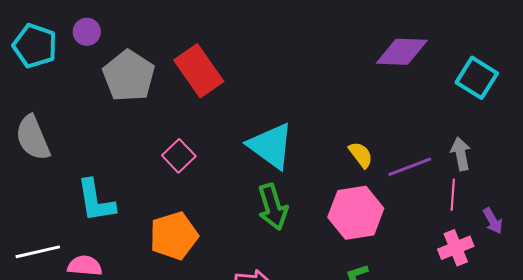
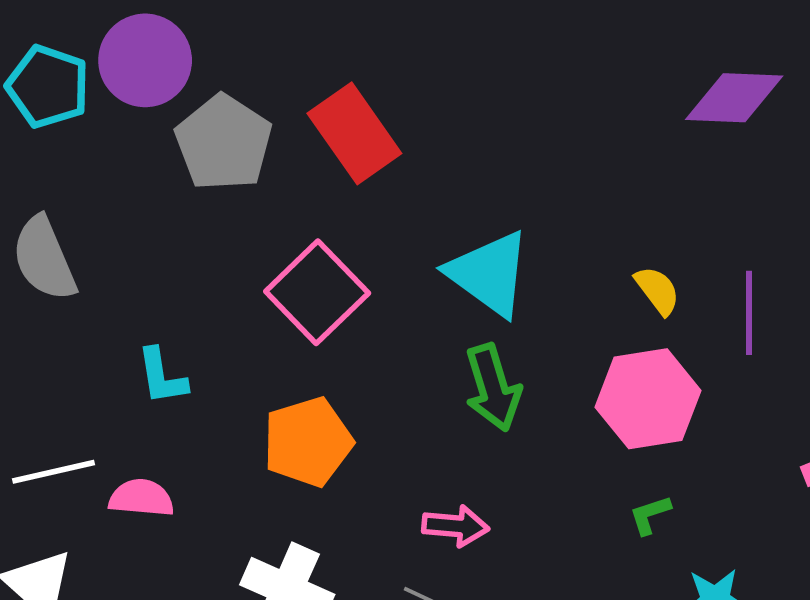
purple circle: (87, 32) -> (145, 60), size x1.8
pink square: (179, 156) -> (317, 292), size x1.6
purple line: (410, 167) -> (749, 313), turned -69
cyan L-shape: (96, 201) -> (162, 376), size x0.7

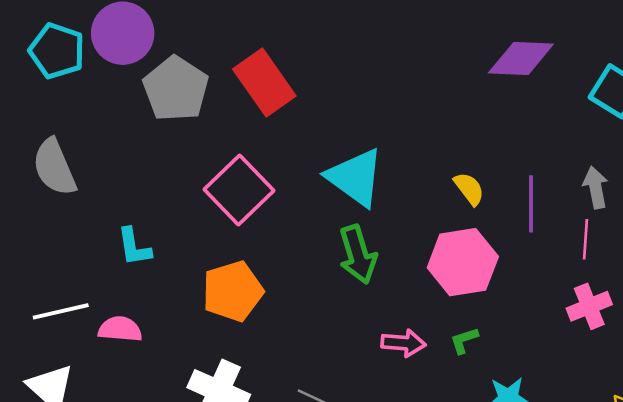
pink arrow: (455, 526) -> (403, 343), moved

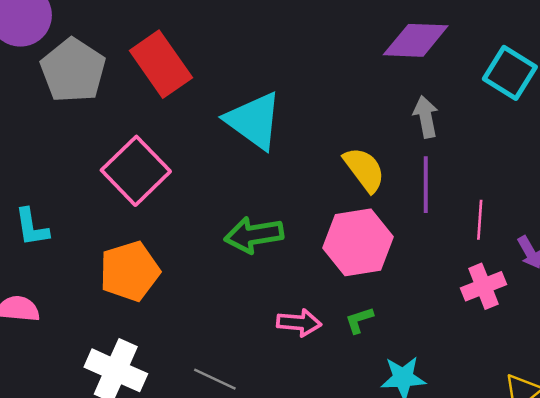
cyan triangle: (355, 177) -> (254, 121), moved
gray arrow: (596, 187) -> (426, 117), moved
yellow semicircle: (469, 189) -> (364, 170), size x1.4
green arrow: (358, 254) -> (254, 235), turned 98

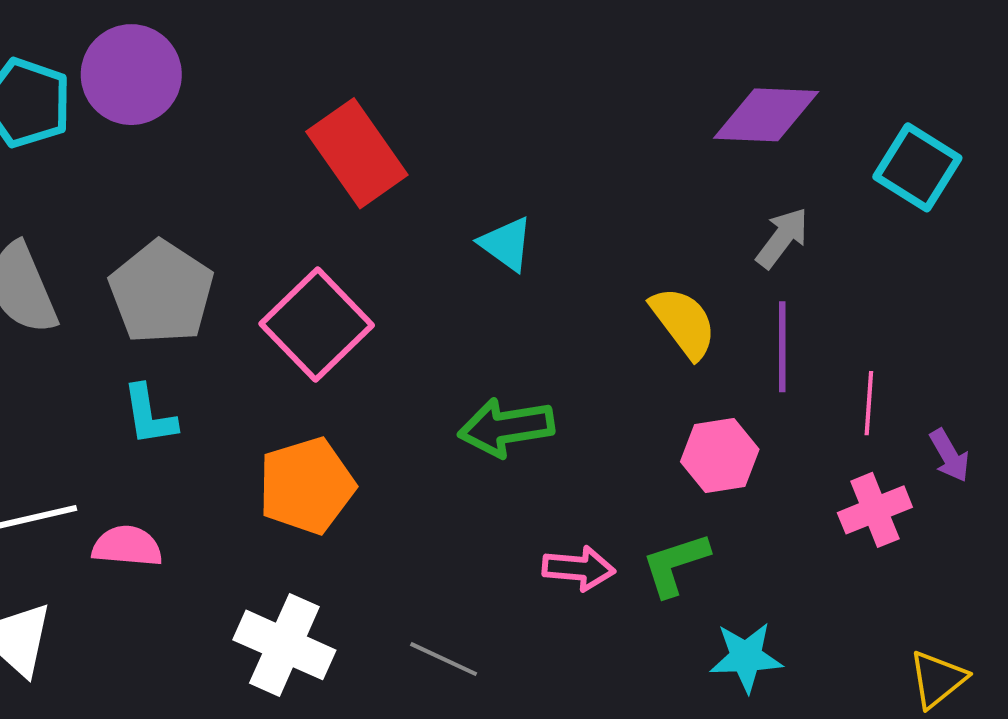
gray pentagon: (73, 70) -> (161, 292), moved
gray arrow: (426, 117) -> (782, 238), turned 48
cyan triangle: (254, 121) -> (506, 244), size x0.6
pink hexagon: (358, 242) -> (720, 455), moved, size x0.7
green L-shape: (359, 320) -> (675, 564), size x1.5

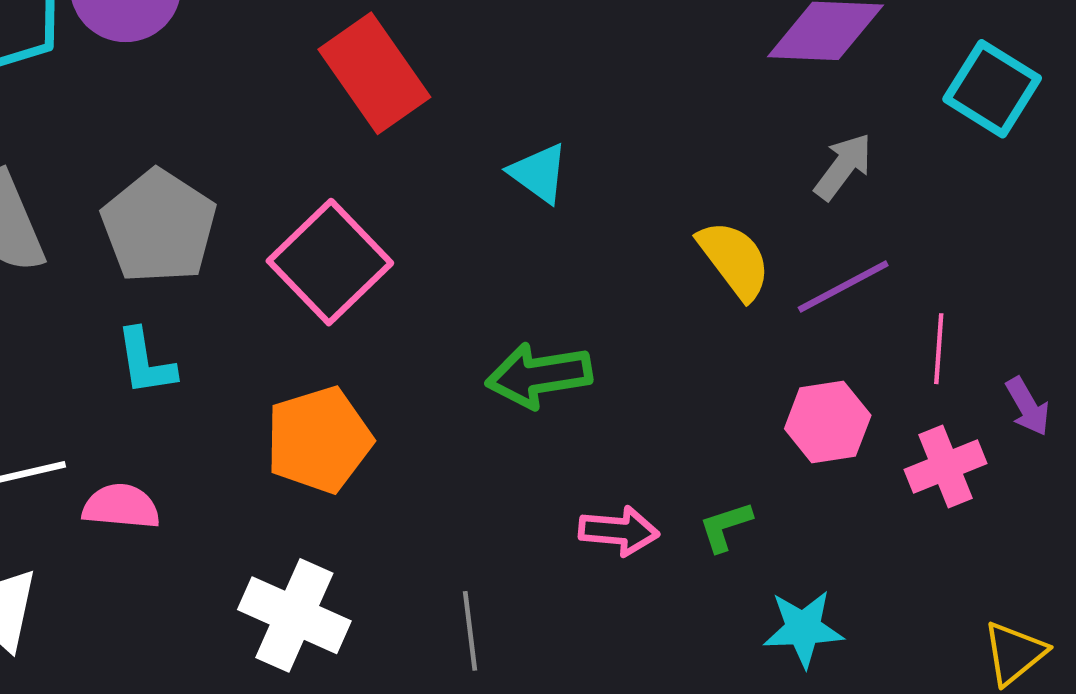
purple line: (782, 347) -> (843, 286), turned 62
pink hexagon: (720, 455) -> (828, 422), moved
green L-shape: (675, 564) -> (725, 526), size x0.7
gray line: (444, 659) -> (470, 631), turned 58

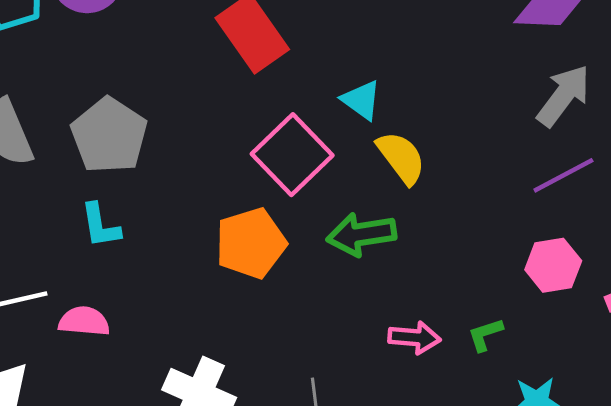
gray arrow: (843, 166) -> (563, 96), size x1.4
yellow semicircle: (734, 260) -> (401, 158), moved
pink square: (330, 262) -> (292, 155), moved
orange pentagon: (319, 440) -> (251, 243), moved

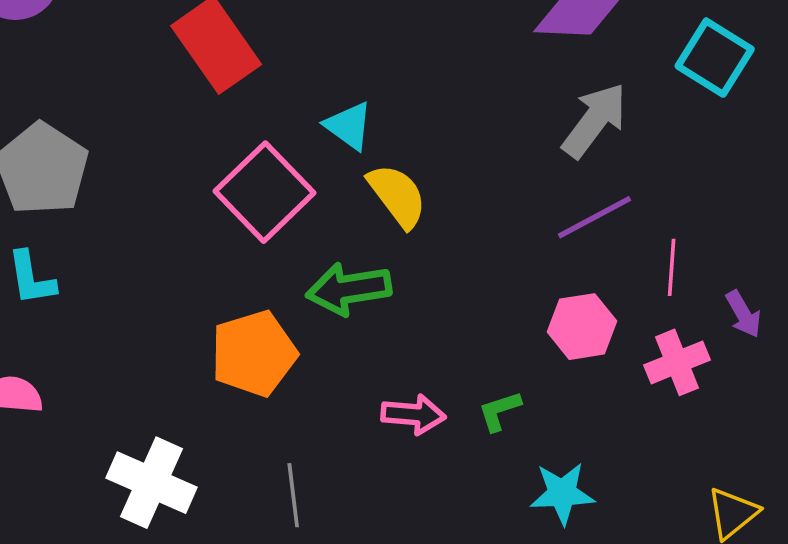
orange pentagon: (251, 243) -> (254, 353), moved

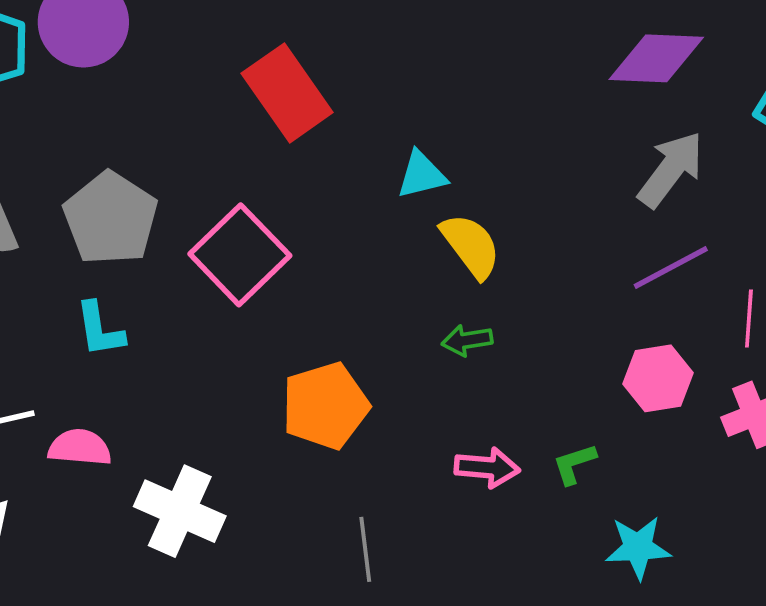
cyan triangle: (349, 126) -> (422, 175), turned -50
pink square: (264, 192) -> (240, 255), moved
green arrow: (349, 289) -> (467, 340), moved, size x0.6
white cross: (152, 483) -> (180, 511), moved

